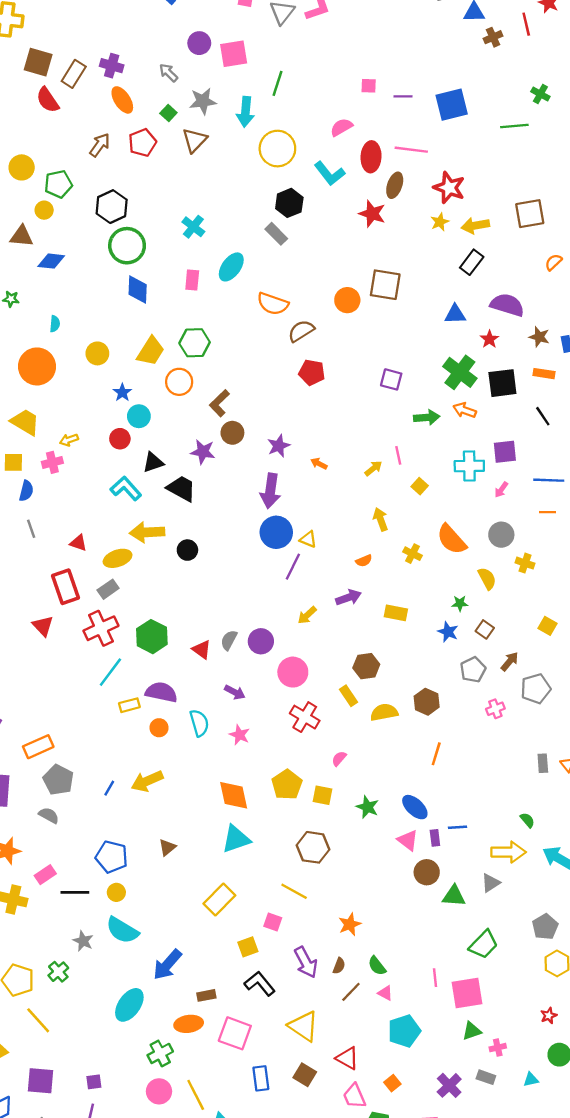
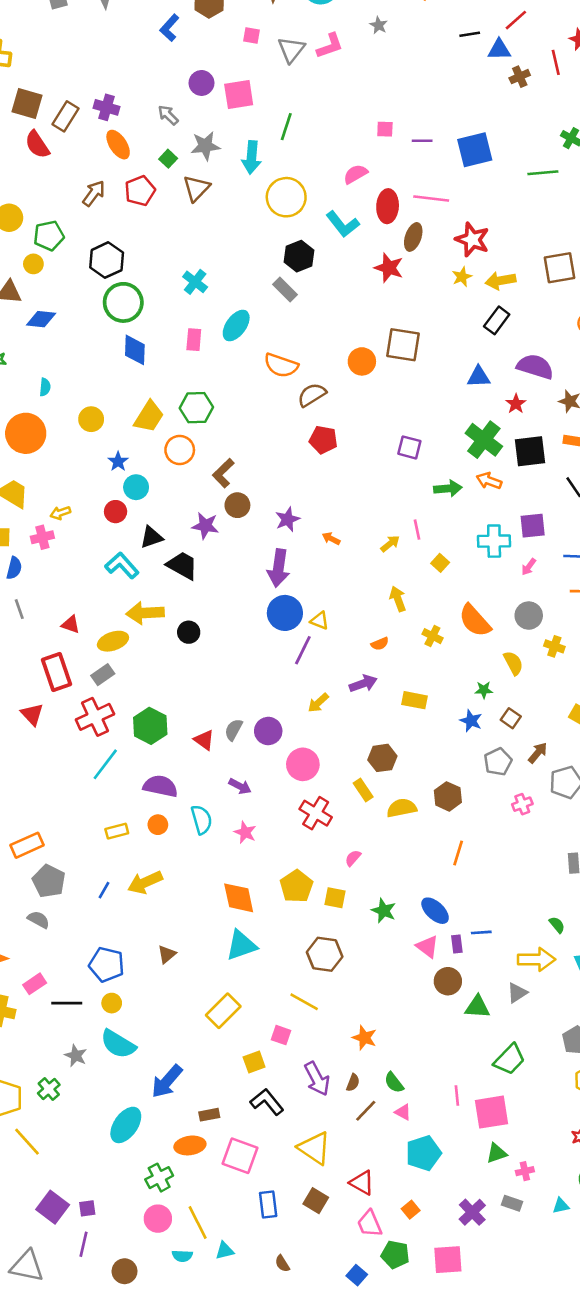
yellow rectangle: (129, 705) -> (117, 831), moved
orange star: (350, 924) -> (364, 1038), turned -30
purple square: (41, 1081) -> (53, 1207), moved, turned 32

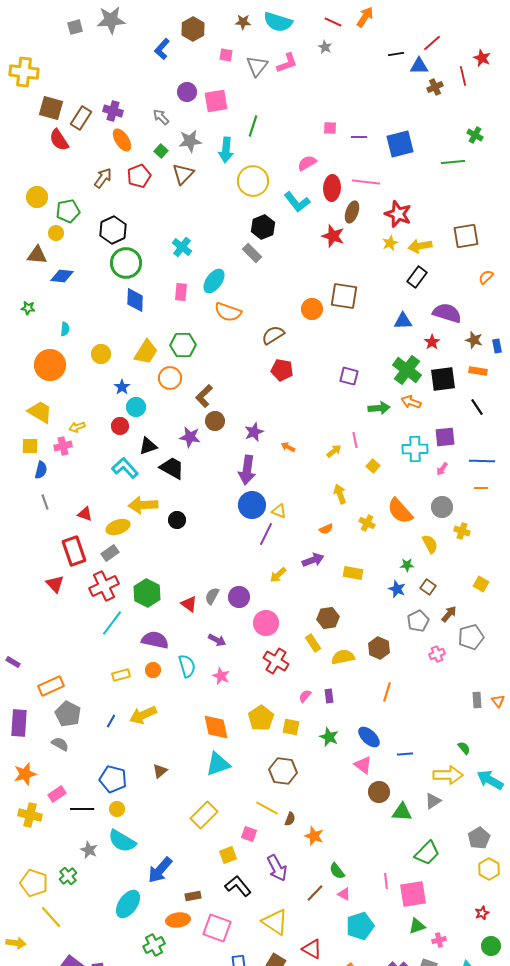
orange semicircle: (281, 365) -> (228, 312), moved
purple rectangle: (457, 944) -> (329, 696), moved
brown semicircle: (353, 1083) -> (290, 819), moved

